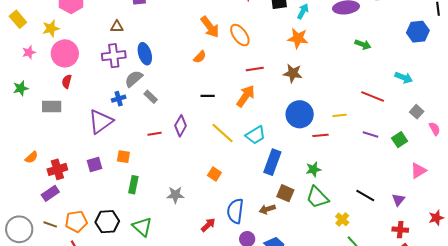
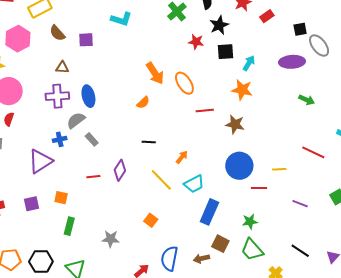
red line: (255, 69) -> (205, 110), moved
orange arrow: (246, 96) -> (182, 157), moved, size x0.6
purple line: (371, 135) -> (300, 204), moved

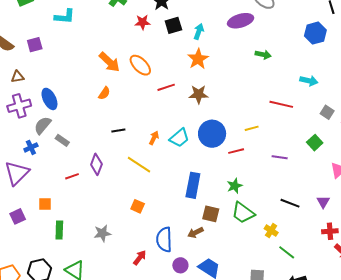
orange star: (242, 90) -> (198, 59), turned -30
cyan trapezoid: (194, 184) -> (179, 138), moved

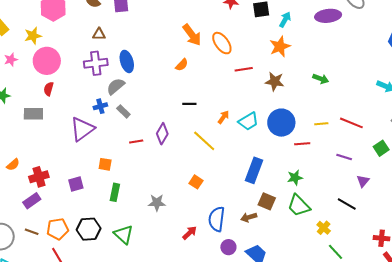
green arrow: (263, 55) -> (321, 79), moved
red line: (281, 104) -> (351, 123), moved
gray rectangle: (62, 140) -> (123, 111), moved
purple triangle: (323, 202) -> (363, 181), moved
purple square: (18, 216) -> (76, 184), moved

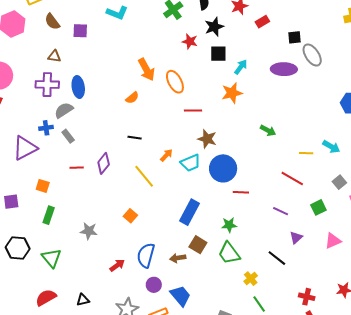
brown star: (275, 81) -> (207, 139), moved
yellow line: (321, 124) -> (306, 153), moved

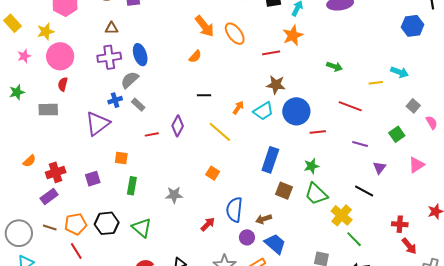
red line: (193, 111) -> (271, 53), moved
red line: (292, 178) -> (350, 106), moved
brown arrow: (178, 258) -> (264, 219), moved
yellow cross: (251, 279) -> (342, 215), size x1.5

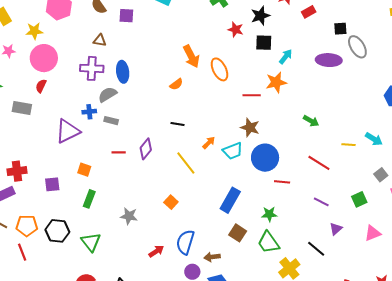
gray rectangle: (138, 105) -> (111, 121), turned -40

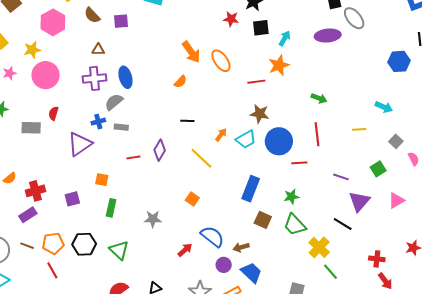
red semicircle: (41, 86) -> (54, 113), moved
yellow line: (348, 145) -> (359, 129), moved
red line: (319, 163) -> (317, 134), moved, turned 60
purple triangle: (336, 229) -> (359, 201), size x1.6
blue semicircle: (185, 242) -> (212, 237), turned 120

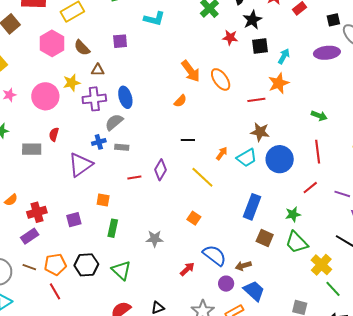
brown semicircle: (92, 15) -> (82, 48), moved
yellow star: (32, 50) -> (72, 83), moved
red line: (299, 163) -> (310, 188), moved, turned -35

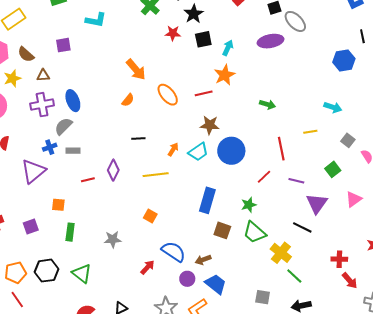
orange ellipse: (221, 79) -> (168, 95), moved
yellow star: (72, 83) -> (12, 78), moved
red line: (318, 152) -> (281, 149), moved
yellow line: (202, 177) -> (156, 175), turned -45

